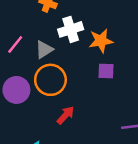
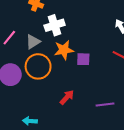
orange star: (101, 41) -> (64, 50), moved
red arrow: (66, 115) -> (67, 97), moved

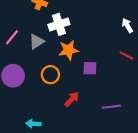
purple square: (83, 59) -> (90, 68), moved
orange circle: (38, 66) -> (50, 75), moved, size x0.7

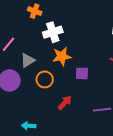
gray triangle: (37, 42) -> (28, 60), moved

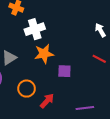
orange circle: (45, 79) -> (27, 89), moved

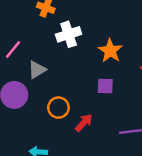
orange star: (44, 54) -> (110, 51), moved, turned -30

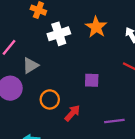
orange star: (110, 51) -> (96, 27), moved

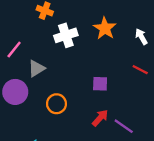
red arrow: (72, 113) -> (100, 118), moved
purple line: (114, 121) -> (124, 126), turned 42

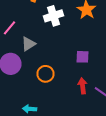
red arrow: (100, 118) -> (82, 86), turned -49

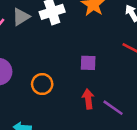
gray triangle: (28, 44) -> (21, 17), moved

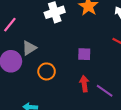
gray triangle: (21, 17) -> (29, 48), moved

